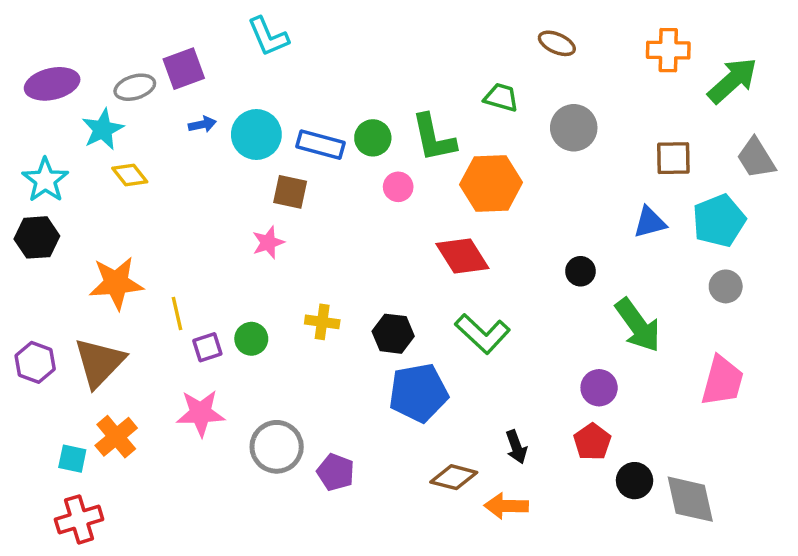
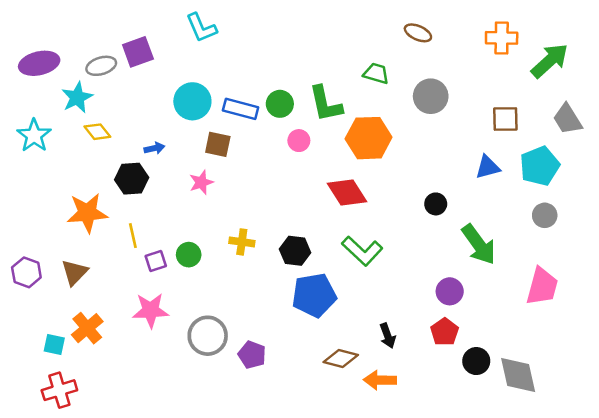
blue arrow: (202, 124) -> (154, 148), moved
black hexagon: (37, 237) -> (132, 179), moved
brown triangle: (99, 362) -> (75, 272), size x0.7

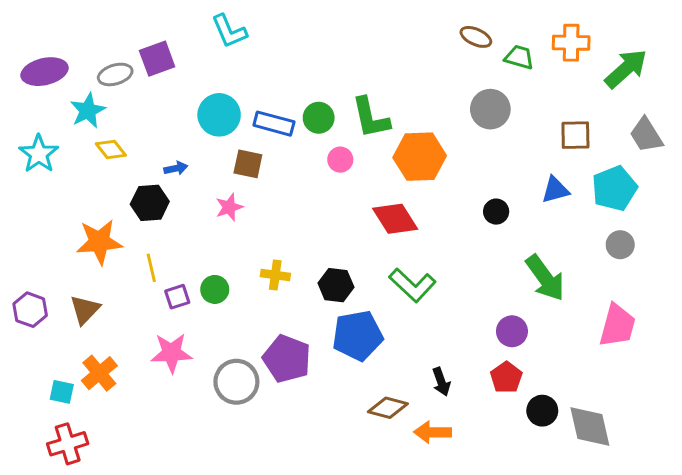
green trapezoid: (376, 73) -> (519, 57), moved
black circle: (436, 204) -> (496, 212), moved
purple pentagon: (252, 355) -> (287, 359), moved, size x1.5

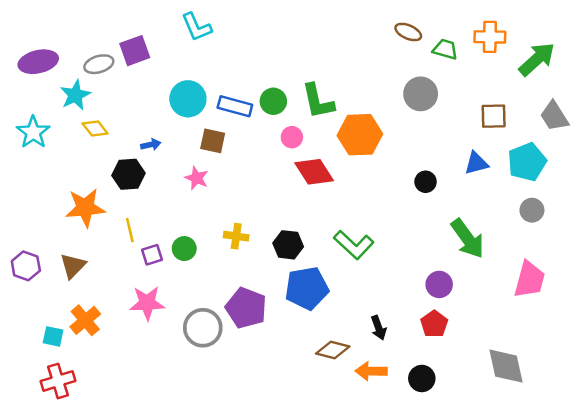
pink star: (229, 207) -> (197, 178), turned -30
red diamond: (395, 219) -> (314, 172), moved
black circle: (542, 411) -> (422, 378), moved

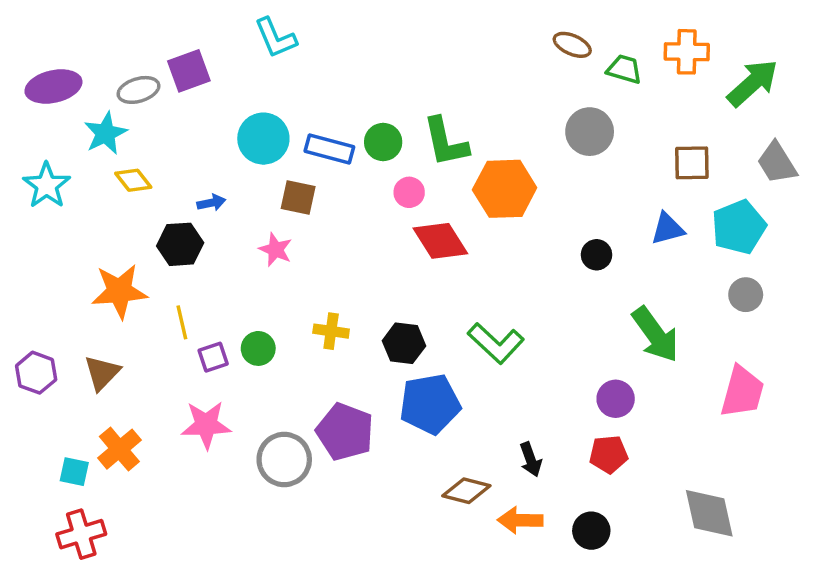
red pentagon: (434, 324) -> (609, 454), turned 30

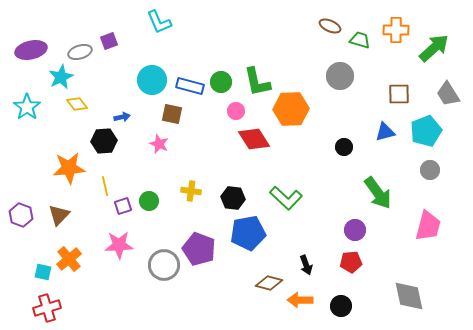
purple square: (189, 71) -> (109, 41), size x0.7

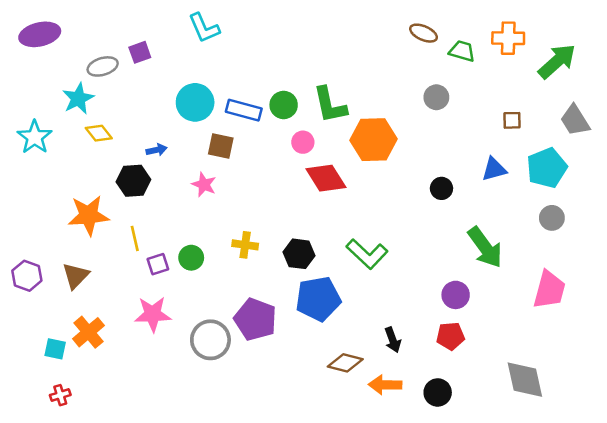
purple ellipse: (31, 50) -> (40, 34), moved
gray circle: (340, 76) -> (436, 97), size x0.7
brown square: (399, 94) -> (512, 120), size x0.7
red cross: (47, 308) -> (60, 395), size x0.6

